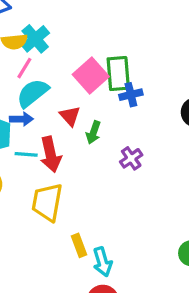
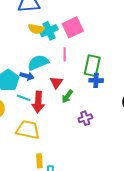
pink line: (24, 68) -> (65, 54), moved, turned -48
pink square: (91, 76) -> (73, 27), moved
yellow trapezoid: (47, 202) -> (28, 130), turned 75

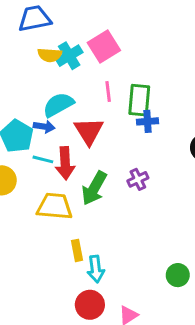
pink line: (65, 54) -> (108, 92), moved
red triangle: (56, 83) -> (89, 131), size x1.5
green arrow: (67, 96) -> (94, 188), moved, size x1.6

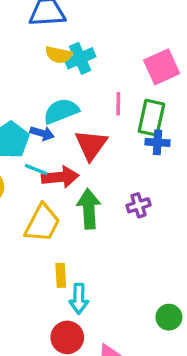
pink square: (104, 46) -> (162, 67), moved
red arrow: (65, 163) -> (60, 177), turned -100
green arrow: (94, 188) -> (89, 209), turned 140
yellow trapezoid: (55, 206) -> (42, 223), turned 105

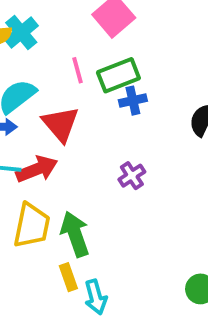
green rectangle: (151, 118) -> (118, 75), turned 72
green arrow: (89, 209) -> (75, 234), moved

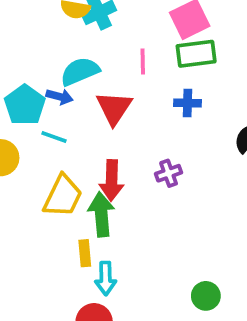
green rectangle: (118, 75) -> (196, 54), moved
red arrow: (37, 169) -> (112, 180), moved, turned 99

